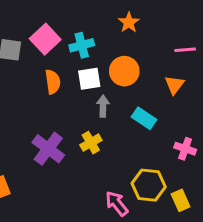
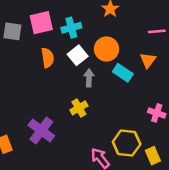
pink square: (45, 39) -> (41, 23), turned 30
white square: (89, 79) -> (78, 55), turned -30
cyan rectangle: (144, 118) -> (123, 73), moved
purple cross: (48, 149) -> (41, 131), moved

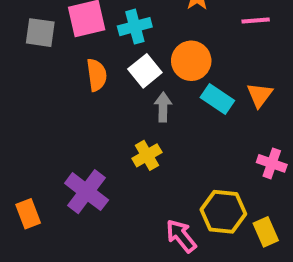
pink line: (157, 31) -> (256, 21), moved
orange triangle: (148, 60) -> (260, 95), moved

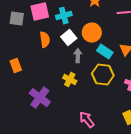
yellow cross: (147, 155) -> (70, 80), turned -32
yellow hexagon: (223, 212) -> (103, 75), moved
orange rectangle: (28, 214) -> (16, 66), moved

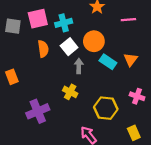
yellow hexagon: (103, 75) -> (106, 108), moved
purple cross: (40, 98) -> (38, 111), turned 30

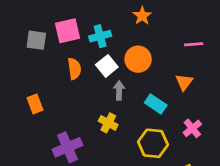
pink line: (128, 20) -> (194, 44), moved
cyan rectangle: (108, 62) -> (156, 104), moved
pink cross: (137, 96) -> (192, 128), turned 32

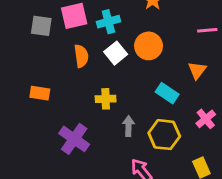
gray arrow: (119, 90) -> (128, 126), moved
orange rectangle: (35, 104) -> (40, 93), turned -60
yellow cross: (108, 123) -> (106, 99), moved, turned -30
purple cross: (68, 147) -> (74, 139), turned -32

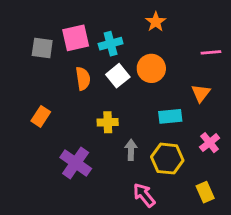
orange rectangle: (40, 93) -> (41, 116), turned -66
cyan rectangle: (167, 93) -> (170, 116), turned -40

